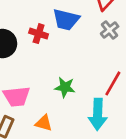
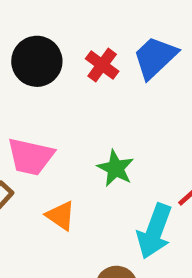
blue trapezoid: (66, 20) -> (155, 57), turned 104

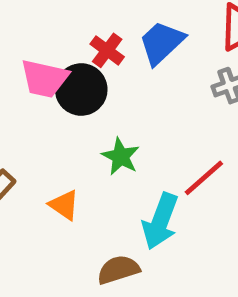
black circle: (37, 61) -> (81, 90), moved
pink trapezoid: (30, 157) -> (44, 78), moved

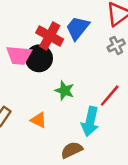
red cross: (107, 50) -> (50, 36), size x1.5

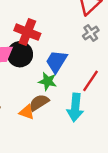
blue trapezoid: (78, 28) -> (56, 61), moved
brown semicircle: (72, 150) -> (39, 103), moved

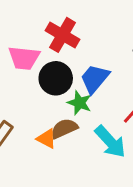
black circle: (20, 54) -> (56, 78), moved
cyan arrow: (75, 107) -> (110, 142), turned -56

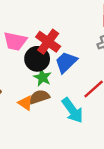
red cross: (63, 35) -> (48, 42), moved
green star: (79, 103) -> (42, 77), moved

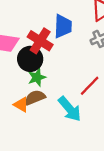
blue trapezoid: (66, 62) -> (63, 26), moved, turned 140
green star: (42, 77) -> (37, 77), turned 30

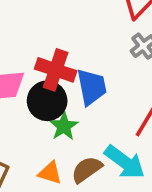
blue trapezoid: (63, 26) -> (92, 87), moved
brown semicircle: (35, 97) -> (87, 169), moved

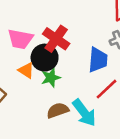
blue trapezoid: (92, 87) -> (98, 60), moved
orange triangle: (50, 173) -> (26, 70), moved

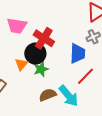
pink trapezoid: (20, 39) -> (17, 26), moved
orange triangle: (26, 70) -> (21, 64), turned 40

